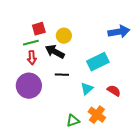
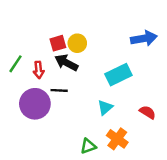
red square: (39, 29) -> (58, 43), moved
green line: (31, 43) -> (16, 64), moved, turned -42
black line: (62, 75) -> (59, 90), moved
red semicircle: (114, 91) -> (148, 112), moved

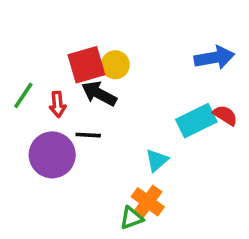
red square: (58, 43) -> (86, 65), size x1.5
cyan rectangle: (118, 75) -> (196, 121), moved
red semicircle: (148, 112) -> (225, 115), moved
orange cross: (117, 139) -> (148, 202), moved

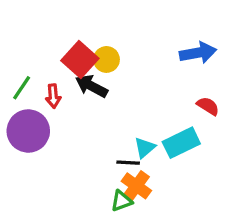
red square: (86, 65) -> (80, 59), turned -32
cyan rectangle: (196, 121) -> (181, 143), moved
black line: (88, 135) -> (128, 163), moved
purple circle: (52, 155) -> (28, 131), moved

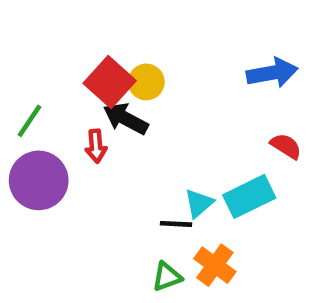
red arrow: (53, 96) -> (96, 146), moved
orange cross: (136, 186) -> (215, 265), moved

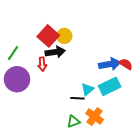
blue arrow: (272, 73) -> (110, 64), moved
black arrow: (126, 119) -> (55, 52), turned 144

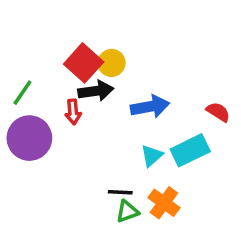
blue arrow: (110, 64) -> (150, 107), moved
black line: (77, 98) -> (120, 192), moved

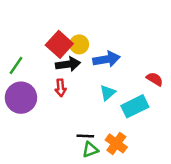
blue arrow: (150, 107) -> (106, 59), moved
red arrow: (73, 112) -> (61, 88), moved
cyan triangle: (152, 156) -> (108, 93), moved

